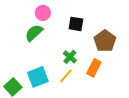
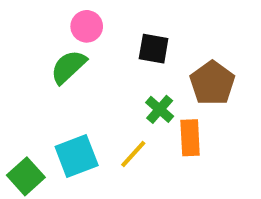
green cross: (70, 57) -> (160, 109), moved
orange rectangle: (94, 68) -> (190, 138), turned -30

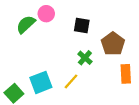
green semicircle: (68, 67) -> (26, 24), moved
orange rectangle: (190, 138) -> (126, 74), moved

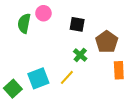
green semicircle: (26, 24) -> (24, 23), turned -36

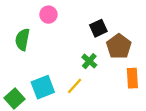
green semicircle: (24, 23) -> (22, 40), moved
black square: (77, 24) -> (98, 28), moved, turned -35

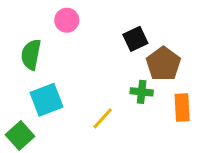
green cross: (89, 61) -> (142, 92), moved, turned -35
cyan square: (43, 87) -> (47, 100), moved

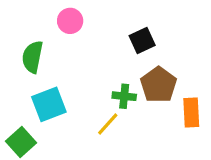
brown pentagon: (163, 64) -> (159, 85), moved
green cross: (142, 92) -> (124, 96), moved

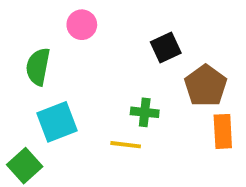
brown pentagon: (159, 85) -> (206, 86), moved
yellow line: (108, 124) -> (126, 145), turned 55

